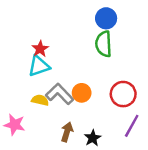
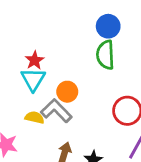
cyan triangle: (39, 66) -> (33, 79), turned -40
orange circle: (82, 93) -> (67, 92), moved

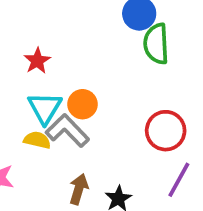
green semicircle: (105, 55) -> (156, 44), moved
cyan triangle: (33, 79) -> (45, 108), moved

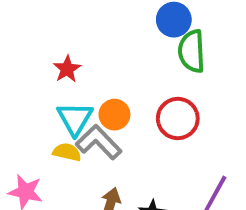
red circle: (166, 131) -> (178, 119), moved

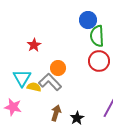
cyan triangle: (75, 119) -> (22, 78), moved
red circle: (178, 119) -> (99, 61), moved

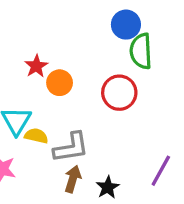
red circle: (99, 61) -> (119, 93), moved
orange circle: (58, 68) -> (60, 83), moved
gray L-shape: (50, 82) -> (71, 147), moved, turned 125

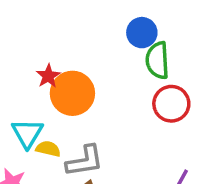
orange circle: (60, 83) -> (72, 93), size x1.6
red circle: (119, 93) -> (171, 104), moved

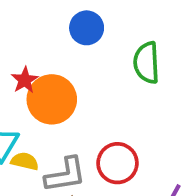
blue circle: (142, 33) -> (87, 28), moved
red circle: (171, 104) -> (118, 163), moved

